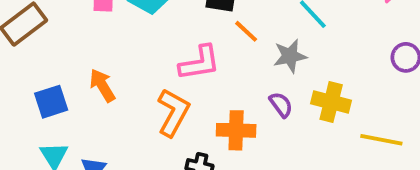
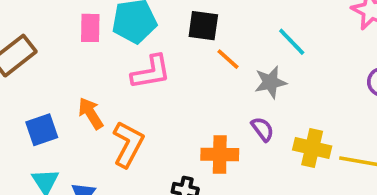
pink L-shape: (200, 63) -> (151, 72), moved
yellow cross: (331, 102) -> (312, 148), moved
orange L-shape: (173, 112) -> (128, 144), moved

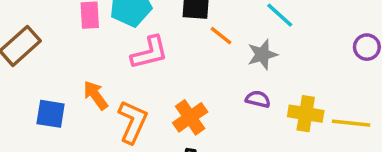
purple semicircle: (263, 129) -> (258, 99), turned -35
blue square: (42, 130) -> (51, 114), turned 32
orange cross: (220, 154) -> (190, 117), moved, turned -32

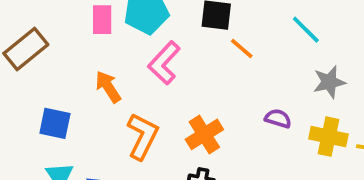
pink L-shape: (149, 53) -> (164, 63), turned 144
gray star: (262, 55) -> (329, 82), moved
orange arrow: (96, 95) -> (108, 87), moved

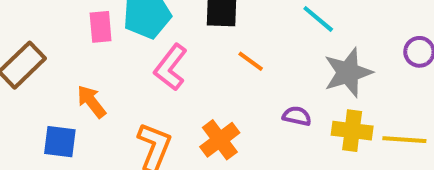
orange line: (242, 48) -> (251, 61), moved
gray star: (329, 82) -> (348, 73), size x1.4
orange arrow: (108, 87) -> (91, 102), moved

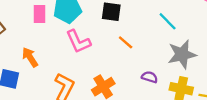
pink L-shape: (171, 67) -> (78, 41), turned -68

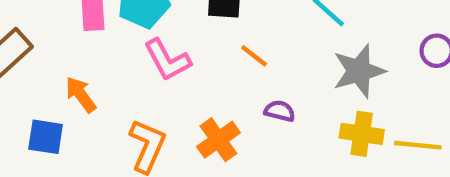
purple semicircle: (150, 77) -> (280, 111), moved

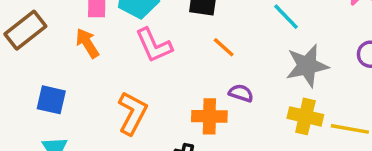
orange arrow: (81, 95) -> (87, 43), moved
orange cross: (218, 140) -> (209, 116), moved, turned 32

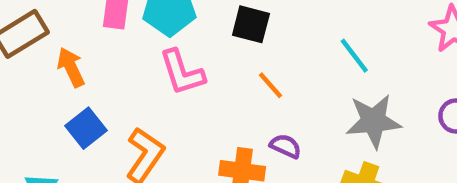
orange arrow: (87, 43) -> (71, 67), moved
blue square: (51, 100) -> (86, 128), moved, turned 32

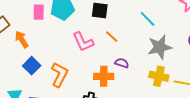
pink L-shape: (182, 72) -> (83, 42), moved

